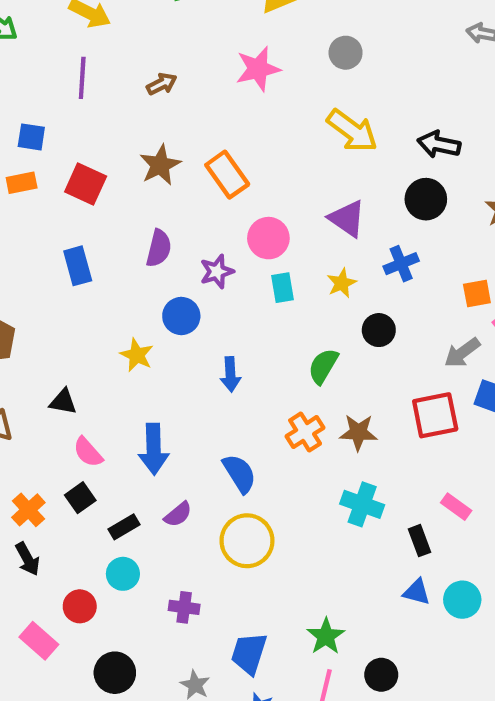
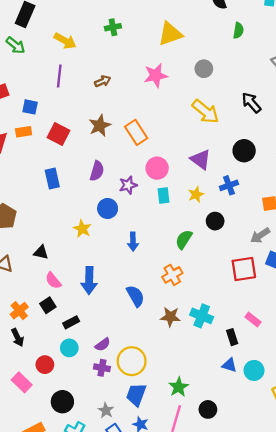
black arrow: (439, 144) -> (251, 103), moved, turned 35
brown star: (358, 432) -> (170, 317), moved
purple semicircle: (178, 514) -> (103, 345), moved
yellow circle: (247, 541) -> (132, 361), moved

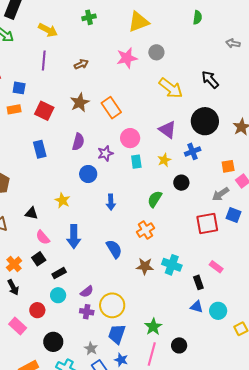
gray circle: (204, 69) -> (156, 52), moved
black circle: (244, 151) -> (205, 121), size x1.4
yellow star: (82, 229) -> (62, 200), moved

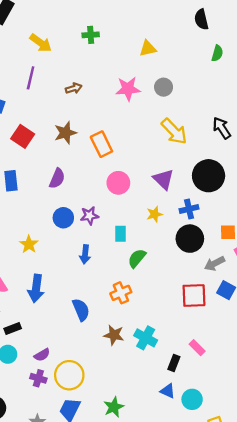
yellow triangle: (139, 22) -> (148, 48), size x0.7
purple star: (105, 153) -> (89, 216), moved
cyan rectangle: (136, 162) -> (120, 234), moved
black circle: (181, 183) -> (190, 239), moved, size x1.5
black rectangle: (198, 282) -> (174, 363), turned 32

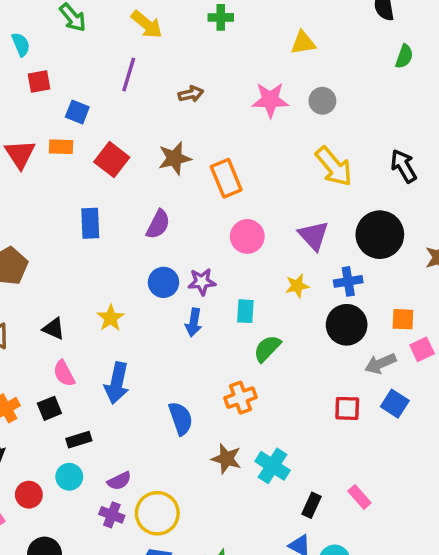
blue arrow: (85, 254) -> (194, 322), moved
red square: (194, 295) -> (347, 408), size x0.7
pink rectangle: (197, 348) -> (359, 497), moved

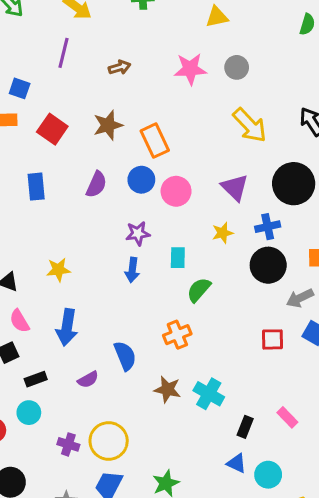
blue circle: (163, 282) -> (141, 180), moved
yellow star: (111, 318) -> (58, 270), turned 30
purple semicircle: (119, 481) -> (88, 380), moved

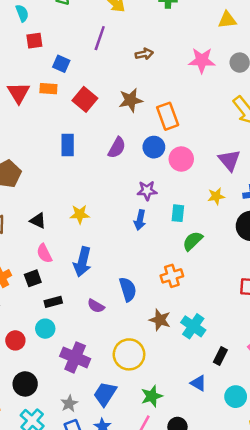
purple semicircle: (88, 380) -> (96, 306), turned 54
yellow circle: (109, 441) -> (129, 354), moved
purple cross: (68, 444) -> (75, 357), size x1.6
blue triangle: (237, 463) -> (198, 383), moved

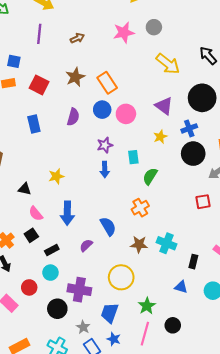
purple semicircle: (96, 306) -> (86, 245), turned 120
black circle: (25, 384) -> (57, 309), moved

